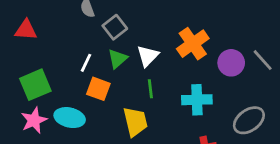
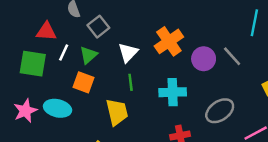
red triangle: (26, 30) -> (46, 32), moved
green triangle: (118, 59) -> (88, 55), moved
white line: (86, 63) -> (64, 53), moved
green square: (35, 85) -> (33, 64), moved, turned 32

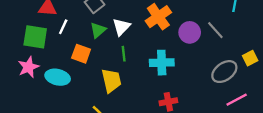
green triangle: (88, 55) -> (98, 30), moved
pink star: (25, 111) -> (28, 67), moved
gray ellipse: (220, 111) -> (224, 72), moved

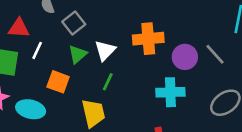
orange cross: (158, 17) -> (148, 39), turned 30
green line: (124, 54) -> (108, 82), turned 32
cyan cross: (162, 63) -> (170, 92), moved

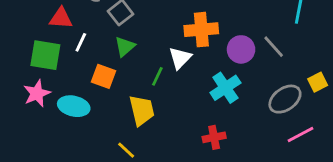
white triangle: (105, 50) -> (180, 58), moved
cyan cross: (170, 92) -> (225, 88), turned -32

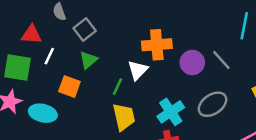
cyan cross: (225, 88) -> (171, 112), moved
gray ellipse: (285, 99) -> (213, 104), moved
yellow trapezoid: (142, 110) -> (124, 117), moved

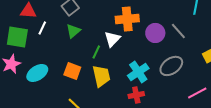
orange square: (69, 87) -> (72, 71), moved
cyan ellipse: (43, 113) -> (37, 73), turned -45

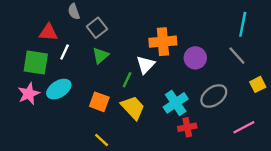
gray line: (178, 31) -> (237, 56), moved
cyan ellipse: (37, 73) -> (59, 89), moved
yellow trapezoid: (101, 76) -> (133, 108), turned -30
red cross: (136, 95) -> (187, 127), moved

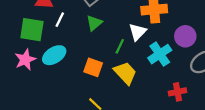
purple circle: (195, 58) -> (185, 36), moved
cyan cross: (176, 103) -> (160, 54), moved

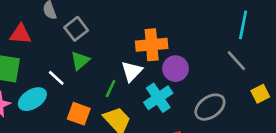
white line: (60, 20) -> (56, 78), moved, turned -72
purple circle: (185, 36) -> (175, 69), moved

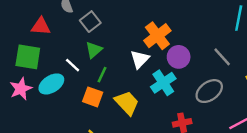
orange cross: (152, 45) -> (157, 36), turned -32
gray line: (236, 61) -> (222, 57), moved
green line: (111, 88) -> (102, 75), moved

